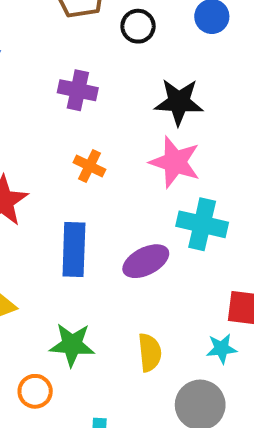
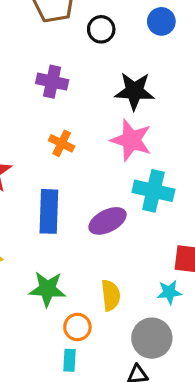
orange circle: (35, 391) -> (77, 327), moved

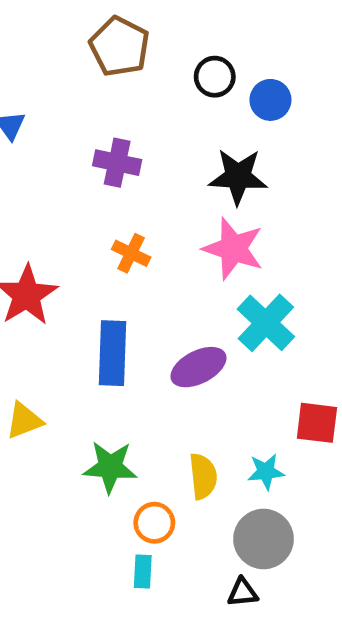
blue circle: (161, 21) -> (270, 100), moved
black circle: (101, 29) -> (215, 77), moved
cyan cross: (153, 191) -> (266, 323), turned 30
cyan star: (169, 292) -> (266, 472), moved

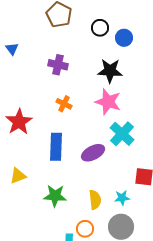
orange circle: (154, 523) -> (85, 229), moved

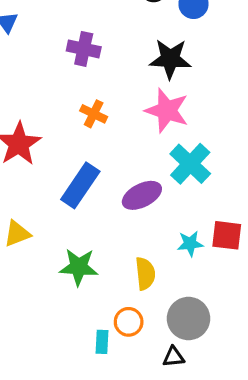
blue rectangle: (56, 147) -> (80, 185), turned 32
cyan star: (122, 198) -> (190, 244), moved

